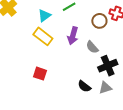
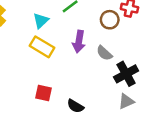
black semicircle: (84, 86) -> (75, 106), moved

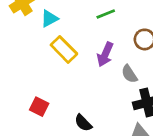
cyan triangle: (41, 21) -> (49, 19), moved
red square: (43, 93) -> (39, 107), moved

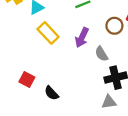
black semicircle: (83, 123) -> (51, 93), moved

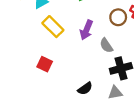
red square: (27, 80) -> (45, 64), moved
black semicircle: (51, 93) -> (85, 89), moved, turned -80

